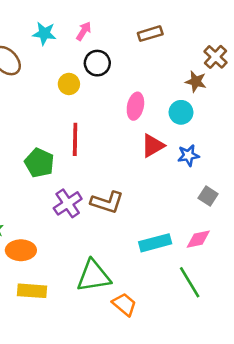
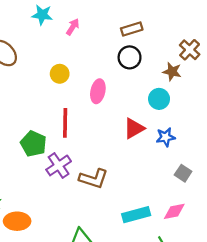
cyan star: (44, 34) -> (42, 15), moved
black circle: (97, 63) -> (130, 57), moved
pink ellipse: (135, 106) -> (98, 91), moved
purple cross: (68, 203) -> (59, 165), moved

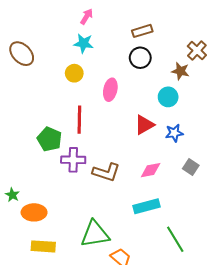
cyan star: (42, 15) -> (84, 43), moved
pink arrow: (73, 27) -> (87, 17), moved
purple cross: (59, 165) -> (73, 160), turned 35
pink diamond: (174, 211) -> (151, 170), moved

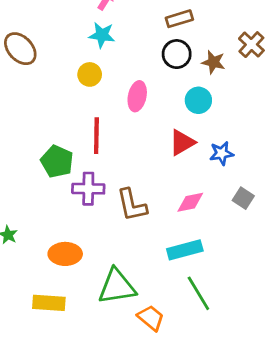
brown star: (180, 71) -> (213, 62), moved
cyan circle: (168, 97) -> (198, 100), moved
brown L-shape: (106, 172) -> (132, 205), turned 60
orange ellipse: (34, 212) -> (65, 254), moved
green line: (175, 239) -> (198, 293), moved

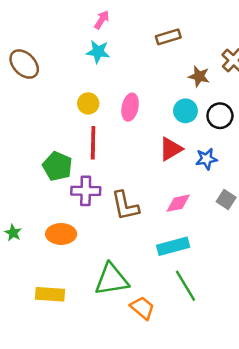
black circle: (177, 54) -> (220, 116), moved
yellow circle: (90, 74) -> (88, 103), moved
orange ellipse: (65, 254) -> (61, 234), moved

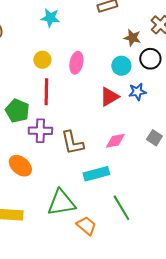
black circle: (220, 116) -> (150, 59), moved
blue star: (206, 159) -> (137, 92), moved
orange ellipse: (61, 234) -> (20, 166), turned 40
cyan rectangle: (173, 246) -> (96, 174), moved

